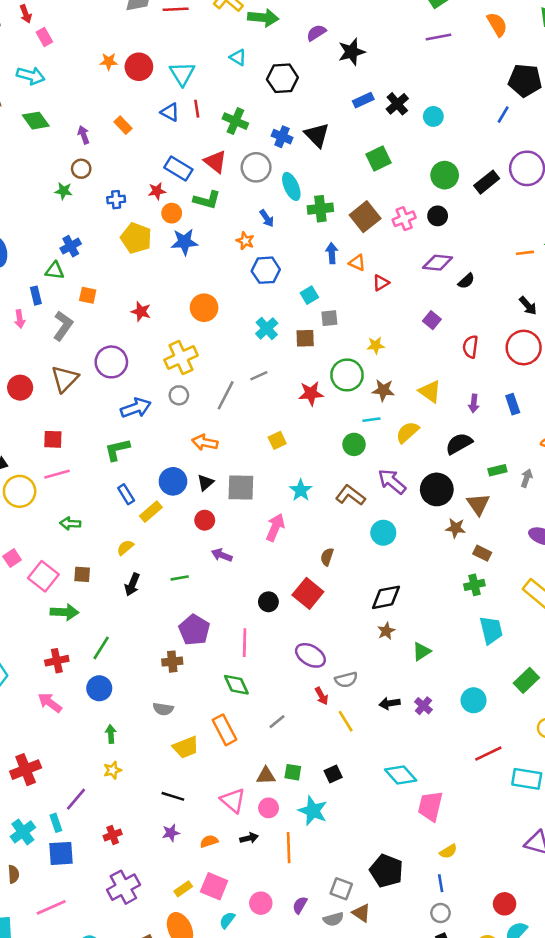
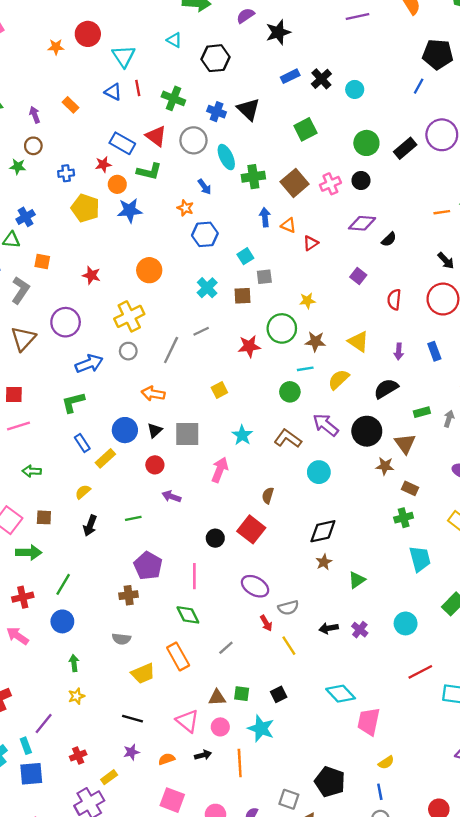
red circle: (139, 67) -> (88, 34), moved
yellow rectangle: (183, 889) -> (109, 777), moved

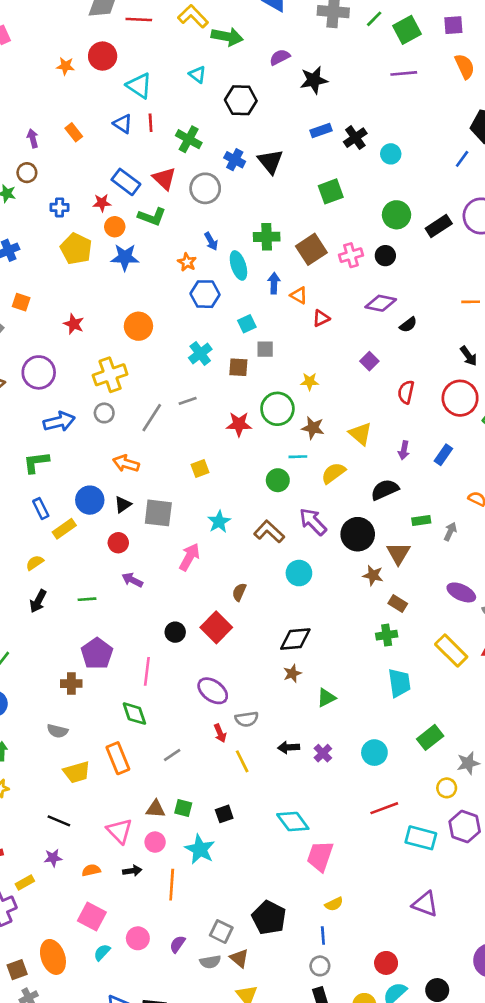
cyan triangle: (124, 56) -> (139, 86), turned -30
cyan ellipse: (226, 157) -> (238, 265), moved
blue rectangle: (434, 351) -> (443, 455), turned 48

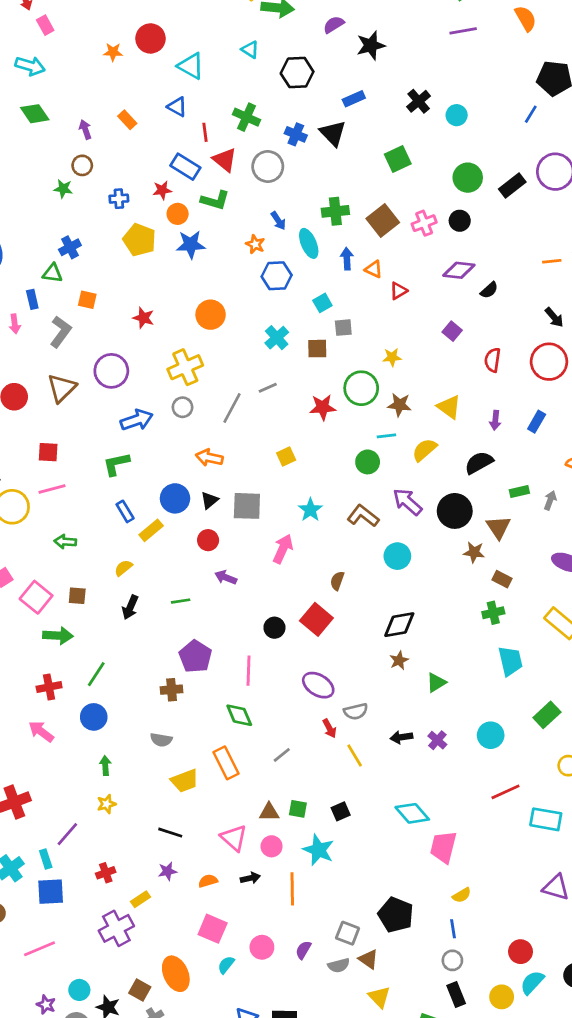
red line: (151, 123) -> (205, 132), moved
blue rectangle: (321, 130) -> (354, 99), moved
brown square: (17, 970) -> (140, 990), turned -36

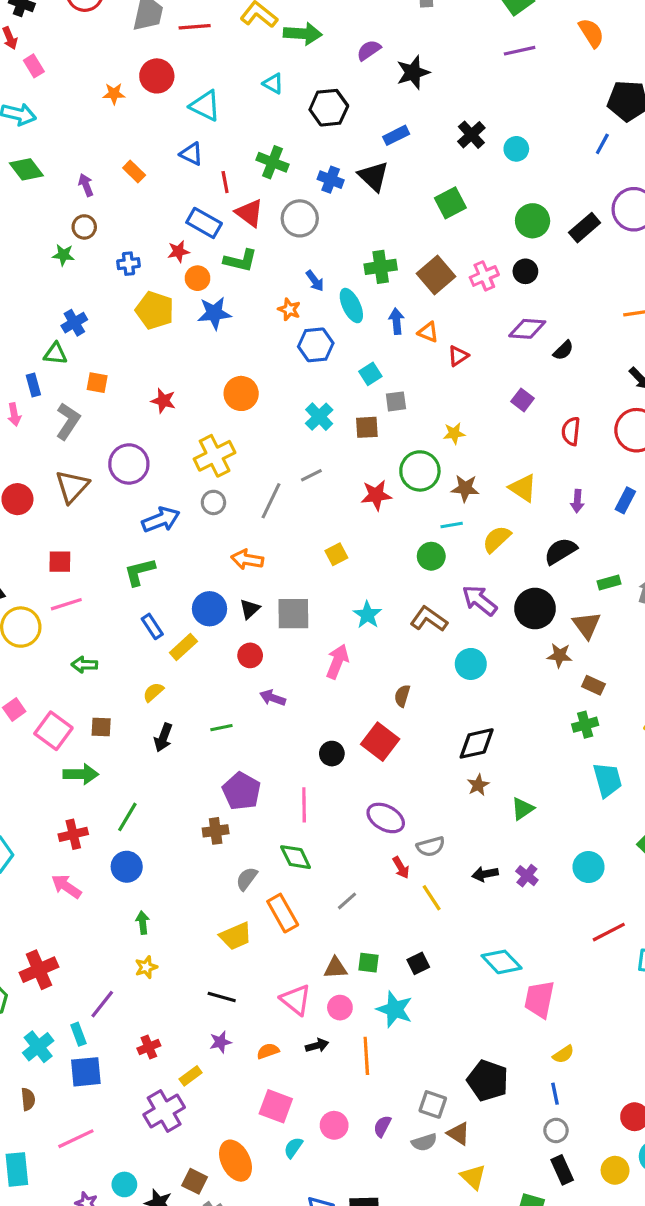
gray semicircle: (161, 740) -> (247, 879), moved, turned 120

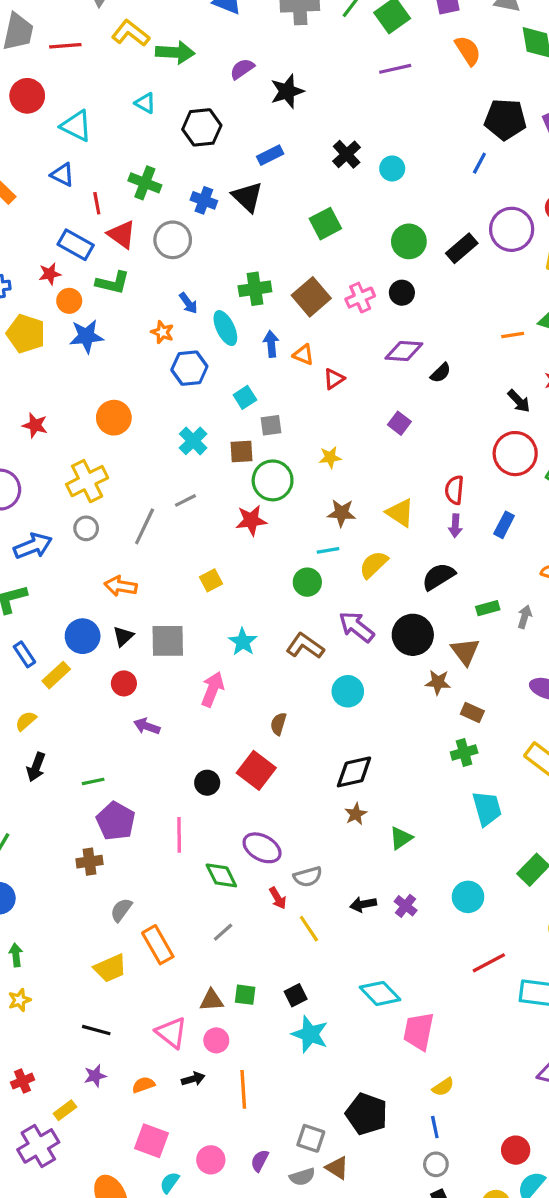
red semicircle: (571, 431) -> (454, 490), moved
green circle: (420, 471) -> (273, 480), moved
green line: (221, 728) -> (93, 781), moved
green diamond: (296, 857) -> (221, 875), moved
cyan star: (395, 1009) -> (310, 1034), moved

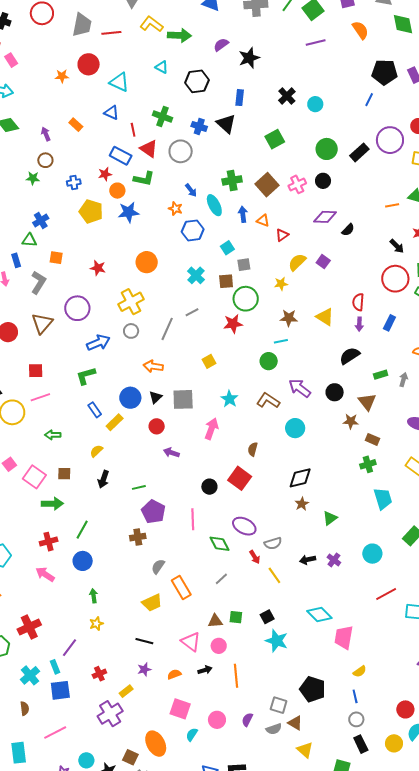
blue rectangle: (270, 155) -> (240, 98), turned -56
yellow semicircle: (374, 565) -> (297, 262), moved
black circle: (413, 635) -> (335, 392), size x0.7

